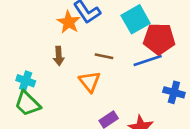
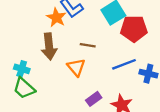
brown arrow: (59, 56) -> (49, 47), size x1.6
blue line: (148, 60) -> (124, 64), moved

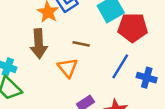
blue line: (124, 64) -> (120, 66), turned -40

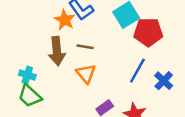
brown line: (81, 44) -> (85, 47), moved
blue cross: (147, 78) -> (164, 81), turned 30

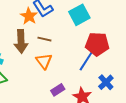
red pentagon: (148, 32) -> (97, 44), moved
blue cross: (164, 81) -> (106, 82), moved

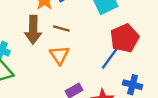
red pentagon: (97, 44) -> (125, 38), turned -30
blue cross: (106, 82) -> (133, 85), turned -35

